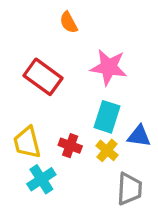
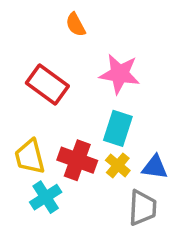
blue triangle: (139, 136) -> (155, 167), moved
red cross: (70, 146) -> (77, 160), size x1.5

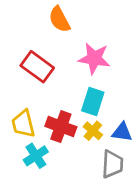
orange semicircle: (76, 25) -> (59, 19), size x1.4

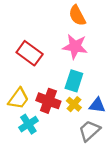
orange semicircle: (59, 19) -> (77, 15), moved
yellow trapezoid: (23, 124) -> (18, 99), turned -130
gray trapezoid: (112, 164) -> (89, 131), turned -135

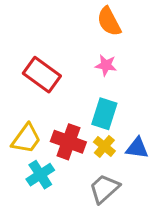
pink star: (75, 47) -> (106, 65), size x0.6
gray trapezoid: (89, 131) -> (104, 189), moved

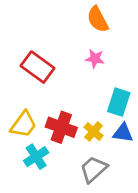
cyan rectangle: (104, 114) -> (119, 102), moved

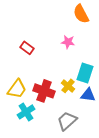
orange semicircle: (98, 19) -> (81, 14), moved
red rectangle: (37, 67) -> (27, 48), size x0.6
yellow cross: (94, 131) -> (68, 86), moved

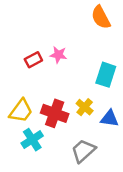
pink star: (68, 42) -> (58, 55), moved
red rectangle: (27, 48) -> (33, 60), turned -64
cyan rectangle: (85, 73) -> (106, 75), moved

